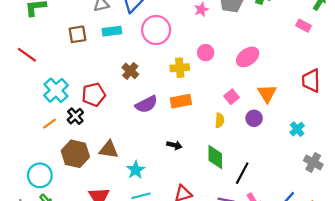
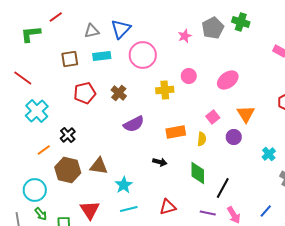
cyan cross: (56, 90) -> (37, 111), moved
red pentagon: (94, 95) -> (85, 93), moved
orange rectangle: (181, 101) -> (176, 132), moved
orange line: (50, 124) -> (44, 150), moved
cyan cross: (297, 129) -> (269, 154), moved

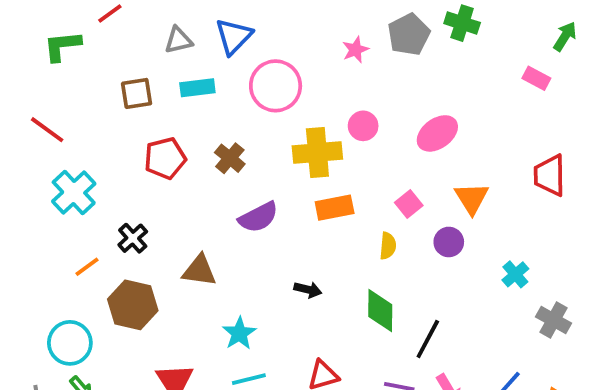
yellow cross: (165, 90) -> (317, 153), size x1.4
orange rectangle: (176, 132) -> (335, 208), moved
brown triangle: (99, 166) -> (199, 271), moved

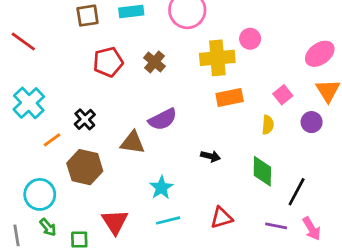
pink ellipse: (437, 133) -> (320, 54), moved
cyan cross: (74, 192) -> (29, 103), moved
purple semicircle: (258, 217) -> (163, 119), moved

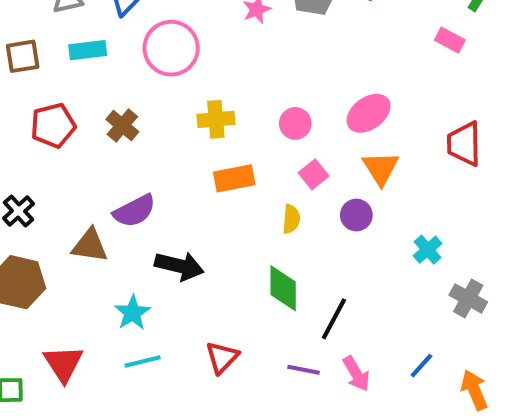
pink circle: (250, 39) -> (295, 123), moved
yellow cross: (217, 58) -> (216, 119), size x0.7
black arrow: (210, 156) -> (179, 266), moved, size x1.6
red triangle: (221, 218) -> (222, 357), turned -30

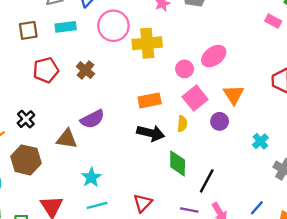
pink ellipse: (369, 113) -> (214, 56), moved
yellow cross: (216, 119) -> (147, 43), moved, size x1.4
pink square: (314, 174) -> (195, 98), size x1.5
black arrow: (179, 266) -> (151, 133), moved

